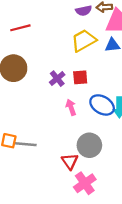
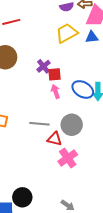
red square: (80, 77) -> (55, 74), moved
gray line: (25, 144) -> (39, 124), moved
red triangle: (70, 161) -> (55, 139), turned -42

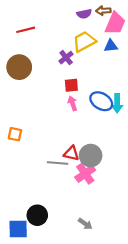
purple cross: (43, 66) -> (66, 58), moved
gray line: (39, 124) -> (58, 163), moved
gray circle: (72, 125) -> (91, 156), moved

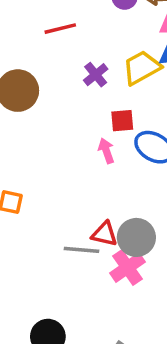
red line: (26, 30) -> (60, 29), moved
yellow trapezoid: (84, 42) -> (142, 68), moved
red square: (71, 85) -> (122, 121), moved

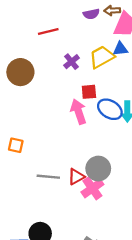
pink arrow: (106, 151) -> (78, 112), size x1.5
red triangle: (105, 234) -> (76, 177), moved, turned -42
gray line: (82, 250) -> (48, 177), moved

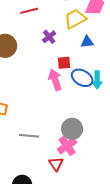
blue triangle: (120, 49) -> (87, 42), moved
yellow trapezoid: (102, 57) -> (75, 19), moved
red triangle: (76, 177) -> (56, 164), moved, turned -35

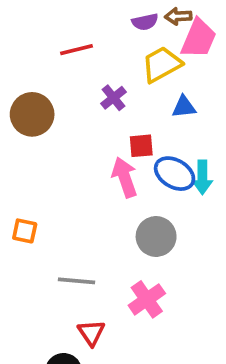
gray circle: (72, 129) -> (156, 236), moved
red triangle: (56, 164) -> (91, 333), moved

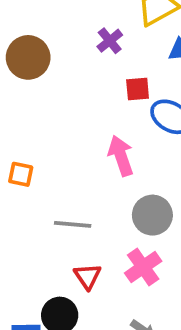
pink arrow: (125, 177) -> (121, 156), moved
gray circle: (156, 236) -> (152, 215), moved
pink cross: (147, 299) -> (143, 267), moved

